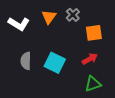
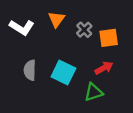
gray cross: (73, 15) -> (84, 30), moved
green triangle: (93, 84) -> (93, 92), moved

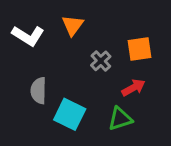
gray cross: (84, 30) -> (101, 61), moved
cyan square: (63, 73) -> (70, 114), moved

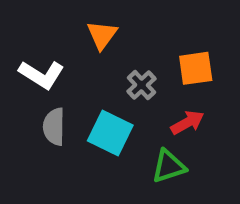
white L-shape: (28, 36) -> (42, 75), moved
cyan square: (70, 114) -> (110, 133), moved

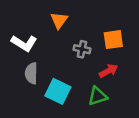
gray cross: (142, 85) -> (82, 49), turned -35
cyan square: (110, 133) -> (58, 91), moved

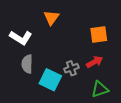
gray cross: (82, 49) -> (71, 68), moved, turned -32
green triangle: (98, 96) -> (100, 89), moved

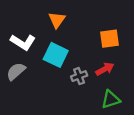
gray semicircle: (27, 64) -> (16, 71), moved, turned 48
cyan square: (50, 80) -> (56, 55), moved

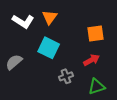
white L-shape: (23, 42) -> (23, 21), moved
gray cross: (79, 76) -> (66, 76), moved

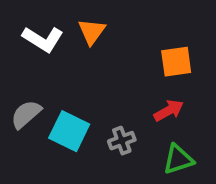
cyan square: (49, 48) -> (69, 131), moved

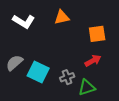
orange triangle: (92, 32) -> (62, 17), moved, turned 42
green triangle: (178, 159) -> (87, 88), moved

